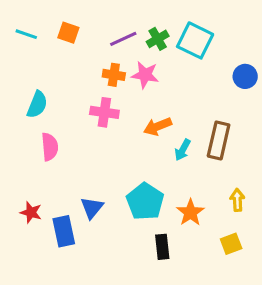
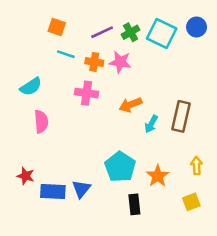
cyan line: (26, 34) -> (66, 54), moved
blue circle: (245, 76) -> (197, 27), moved
cyan semicircle: (37, 105) -> (31, 87), turned 35
blue triangle: (92, 208) -> (81, 189), moved
blue rectangle: (64, 231) -> (53, 191), turned -75

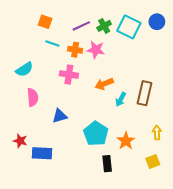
blue triangle: (81, 189) -> (60, 116), moved, turned 35

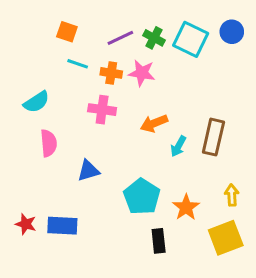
green cross: (104, 26) -> (154, 38), turned -32
red star: (20, 141) -> (26, 224), moved
yellow square: (153, 162) -> (226, 238), size x1.6

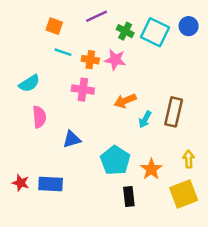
purple line: (120, 38) -> (97, 16), moved

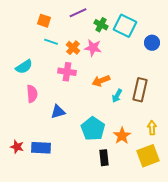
blue circle: (189, 26) -> (152, 43), moved
orange cross: (90, 60) -> (73, 48), turned 32

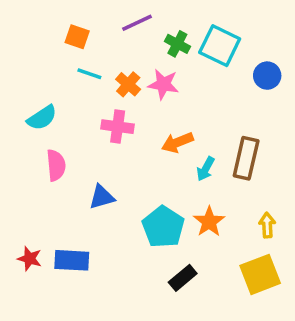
orange star: (122, 136) -> (209, 222), moved
black rectangle: (104, 158) -> (183, 278), turned 56

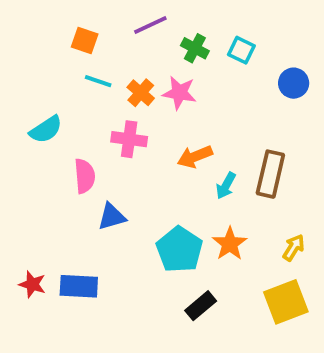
cyan square: (220, 46) -> (241, 50), size x0.6
pink semicircle: (56, 165) -> (85, 176), moved
yellow arrow: (267, 225) -> (294, 248), turned 35

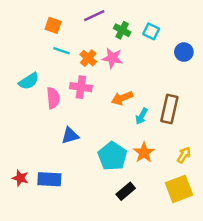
pink semicircle: (85, 176) -> (53, 98), moved

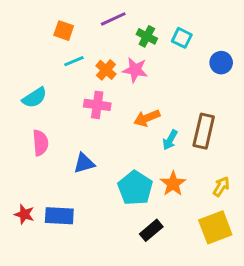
cyan line: (62, 51) -> (74, 61), turned -42
pink semicircle: (53, 98) -> (40, 143), moved

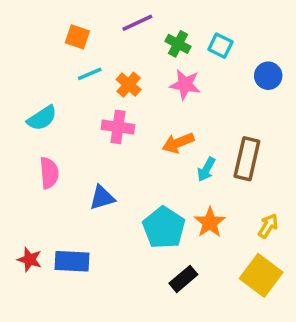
pink star: (135, 70) -> (185, 85), moved
yellow square: (215, 227) -> (261, 275), turned -32

